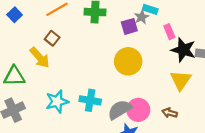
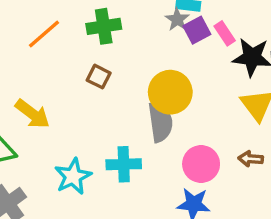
purple square: (129, 26) -> (197, 30), moved
brown square: (52, 38) -> (99, 77), moved
gray semicircle: (120, 110) -> (160, 122), moved, turned 125

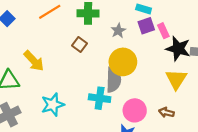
gray star: (177, 19) -> (118, 31), moved
cyan cross: (124, 164) -> (100, 98), moved

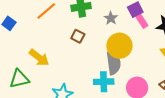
pink rectangle: (163, 31) -> (142, 21), moved

